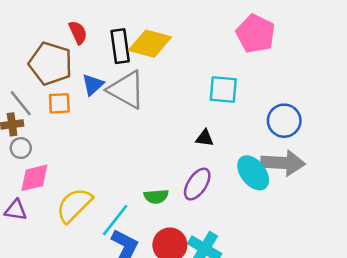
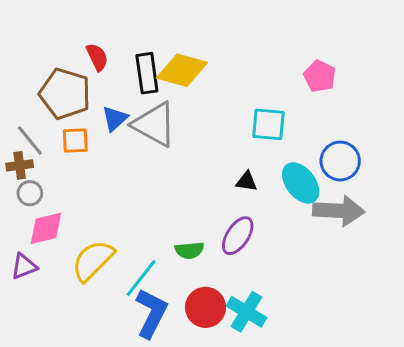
pink pentagon: (256, 34) -> (320, 76), moved, size x0.7
cyan ellipse: (253, 173) -> (301, 183), moved
purple triangle: (16, 210) -> (24, 266), turned -30

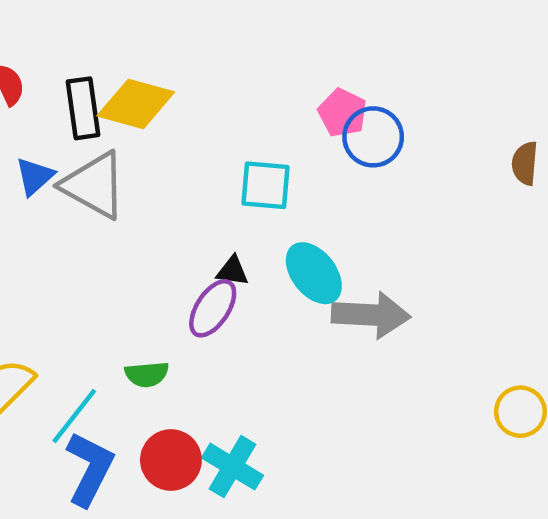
blue circle: (340, 161) -> (373, 137), moved
purple ellipse: (238, 236) -> (213, 308), moved

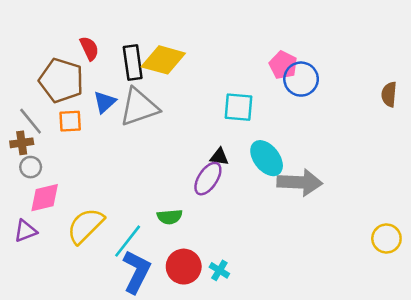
gray triangle: (94, 185) -> (139, 107), turned -48
cyan cross: (232, 467) -> (219, 270), size x0.6

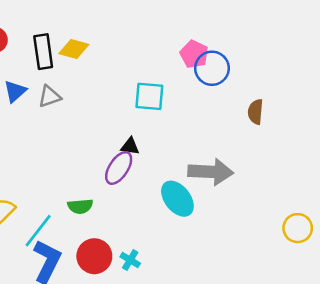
yellow diamond: (163, 60) -> (74, 49), size x0.7
brown semicircle: (389, 94) -> (255, 112), moved
gray triangle: (139, 107) -> (50, 96), size x0.6
cyan ellipse: (267, 158) -> (177, 199), moved

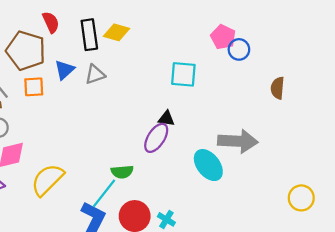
blue circle: (212, 68) -> (239, 49), size x0.7
yellow circle: (298, 228) -> (301, 198), moved
cyan line: (38, 231) -> (104, 193), moved

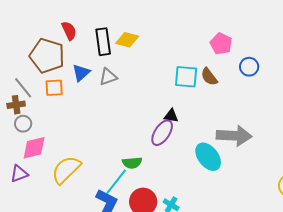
blue circle: (239, 49) -> (249, 67), moved
brown semicircle: (277, 88) -> (209, 77), moved, turned -42

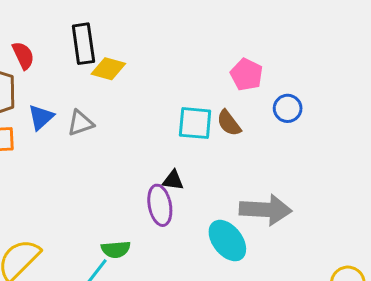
black rectangle: (103, 42) -> (83, 44), moved
purple ellipse: (162, 133) -> (160, 205), turned -44

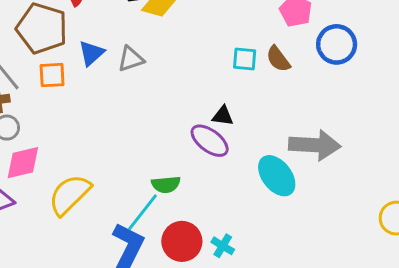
blue circle: (288, 108) -> (337, 44), size x1.4
cyan square: (195, 123) -> (245, 59), size x0.7
purple ellipse: (160, 205) -> (210, 141), turned -42

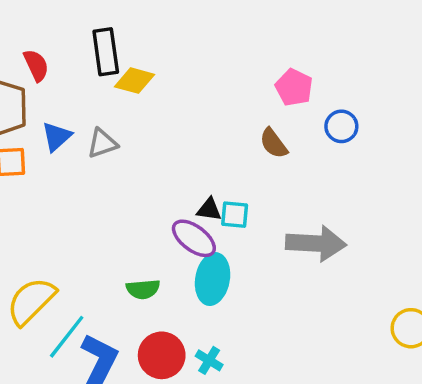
blue circle: (337, 44) -> (341, 126), size x0.7
cyan square: (245, 59) -> (235, 215), moved
cyan ellipse: (277, 176) -> (213, 279), moved, turned 48
cyan line: (142, 212) -> (67, 337), moved

